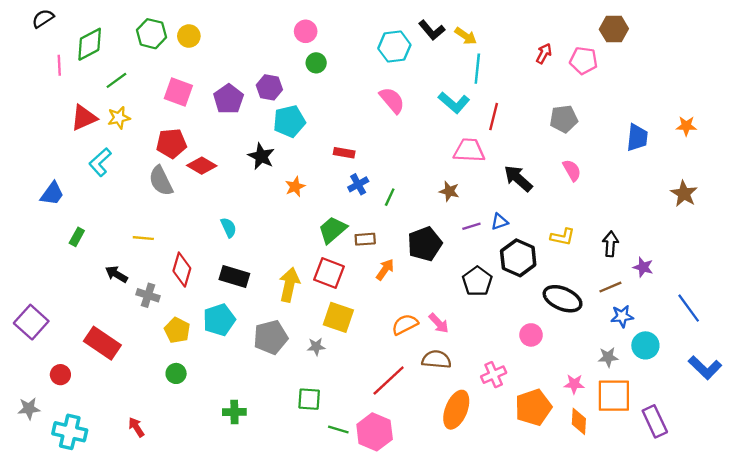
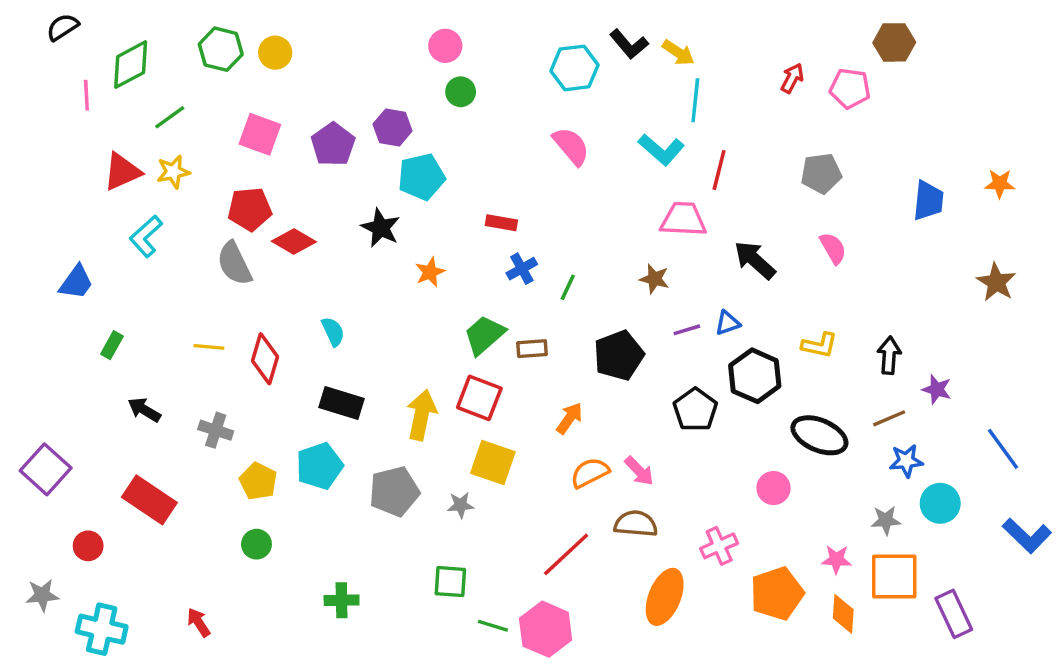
red diamond: (182, 270) -> (265, 359), moved
orange arrow: (385, 270) -> (569, 418), moved
black arrow: (116, 274) -> (144, 410), moved

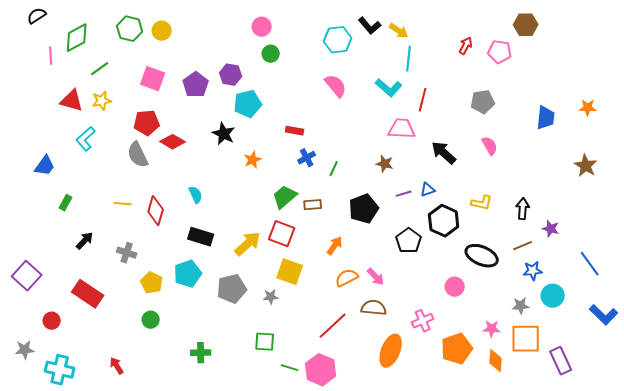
red triangle: (122, 172) -> (72, 101), turned 40
black arrow: (144, 410) -> (85, 241), turned 102
yellow arrow: (421, 415) -> (248, 244), turned 36

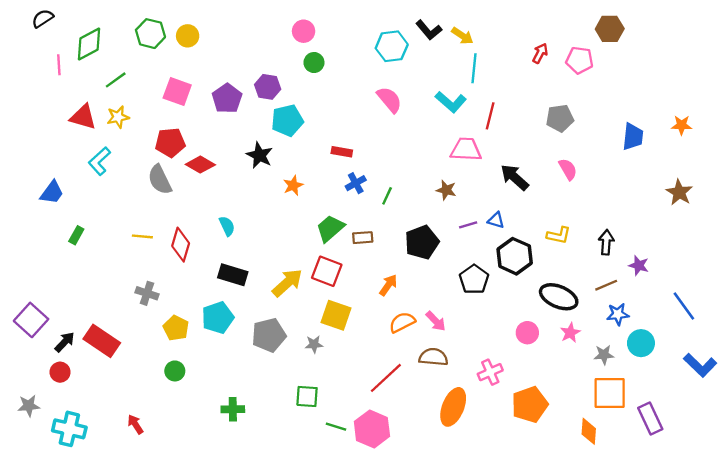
blue triangle: (428, 190) -> (496, 220), turned 35
black arrow: (85, 241) -> (65, 342), moved
pink star: (492, 329) -> (570, 333), moved, turned -30
orange diamond: (496, 361) -> (589, 431), moved

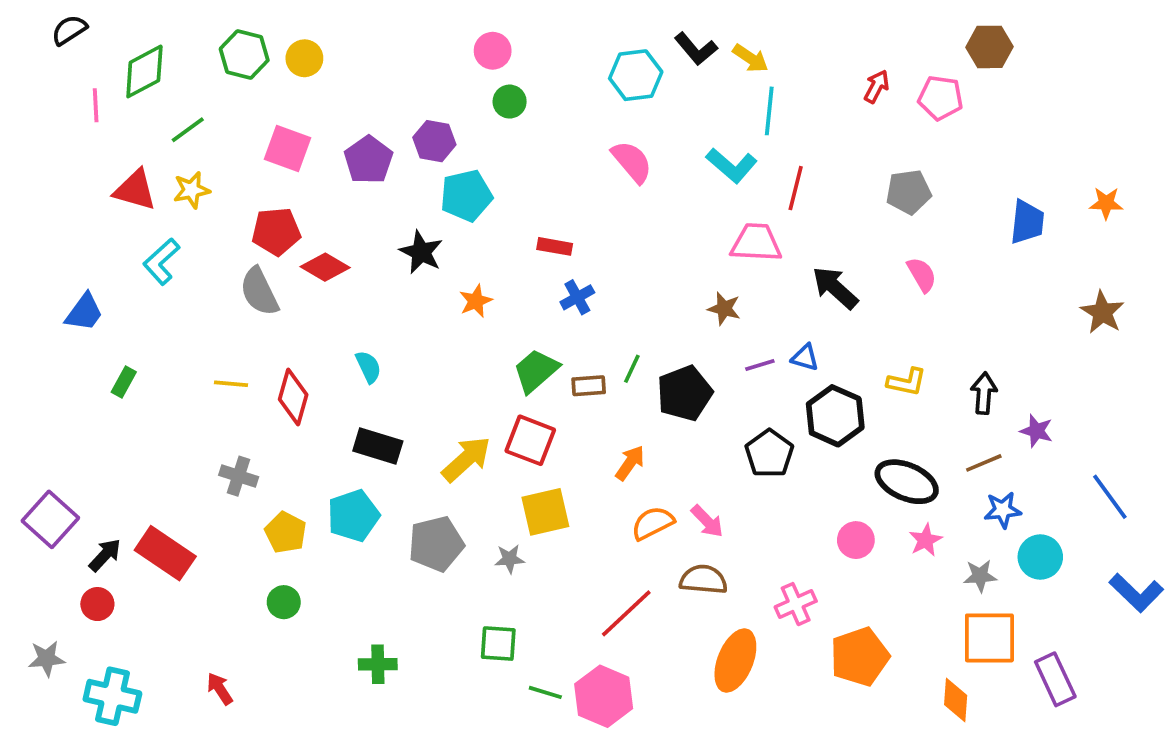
green line: (387, 196) -> (632, 369), moved
yellow square: (336, 315) -> (545, 512), turned -32

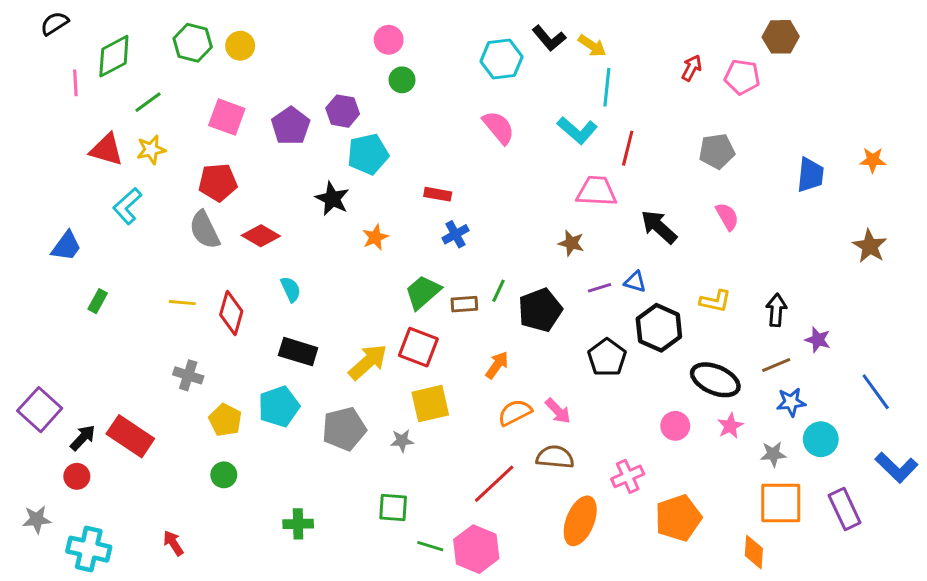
red diamond: (325, 267) -> (261, 236), moved
purple rectangle: (1055, 679) -> (845, 509), moved

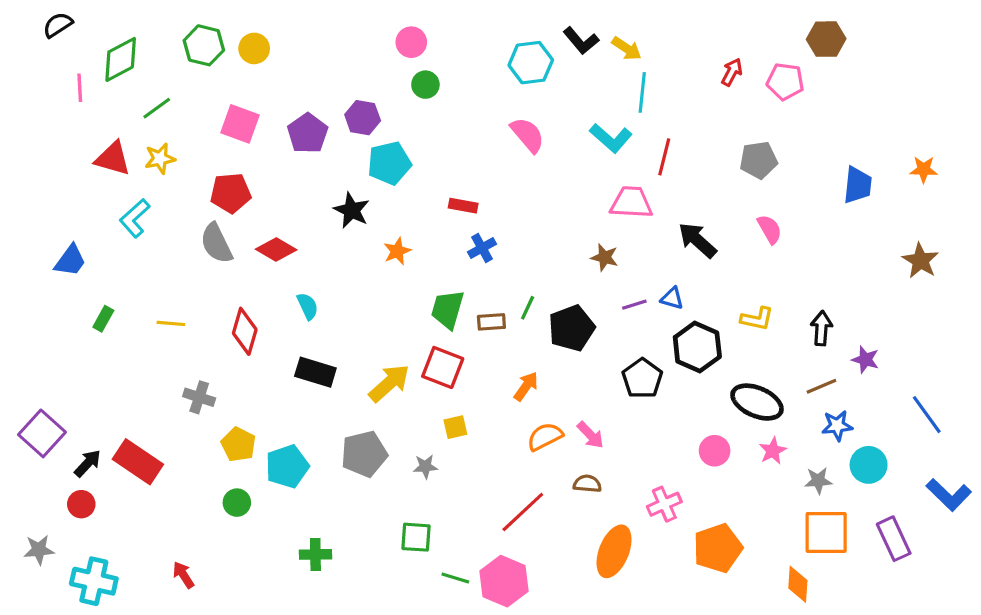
green trapezoid: (423, 292) -> (447, 309), turned -33
yellow line: (182, 303) -> (171, 323), moved
yellow square: (430, 404) -> (455, 427), size x0.6
cyan pentagon: (279, 407) -> (287, 466), moved
brown semicircle: (555, 457) -> (587, 484), size x0.7

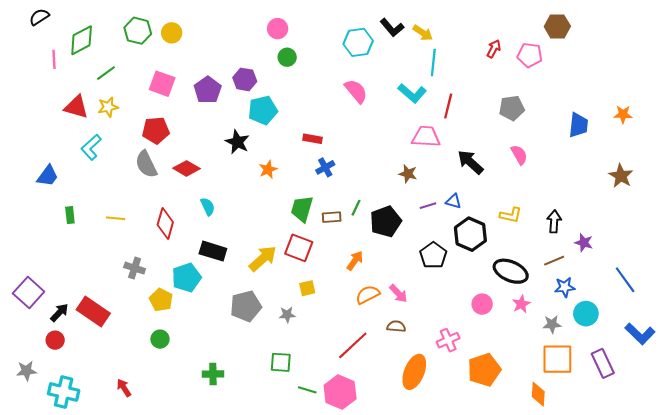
green rectangle: (103, 319) -> (70, 215), turned -35
cyan pentagon: (287, 466) -> (186, 278), moved

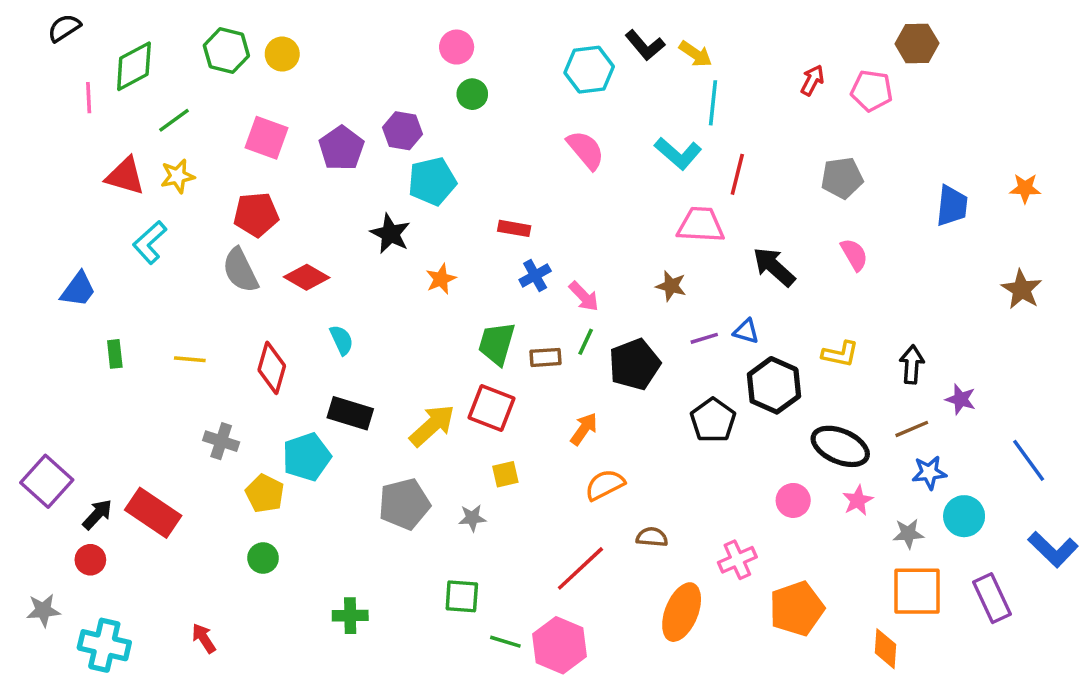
pink arrow: (398, 293) -> (584, 296), moved

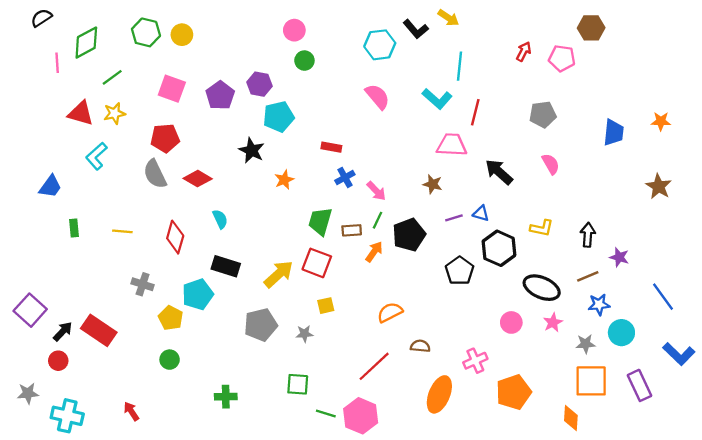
yellow arrow: (696, 54) -> (448, 18), moved
orange arrow: (584, 429) -> (374, 252), moved

